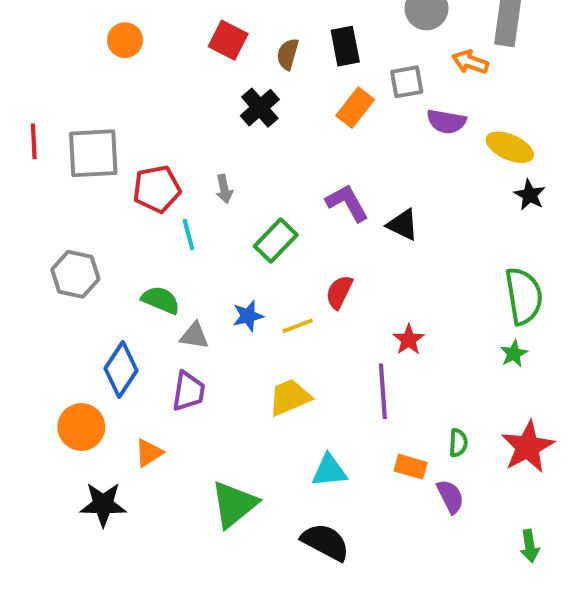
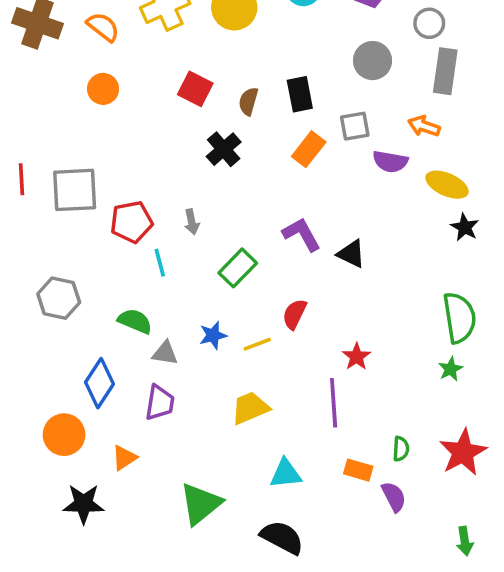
orange arrow: (470, 62) -> (424, 126), moved

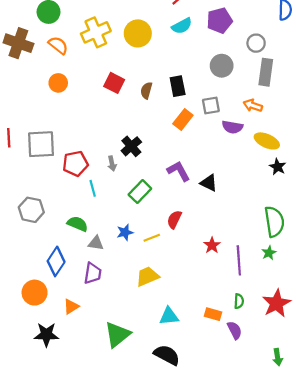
black cross: (224, 149) -> (131, 146), moved
purple line: (334, 403) -> (239, 260), moved

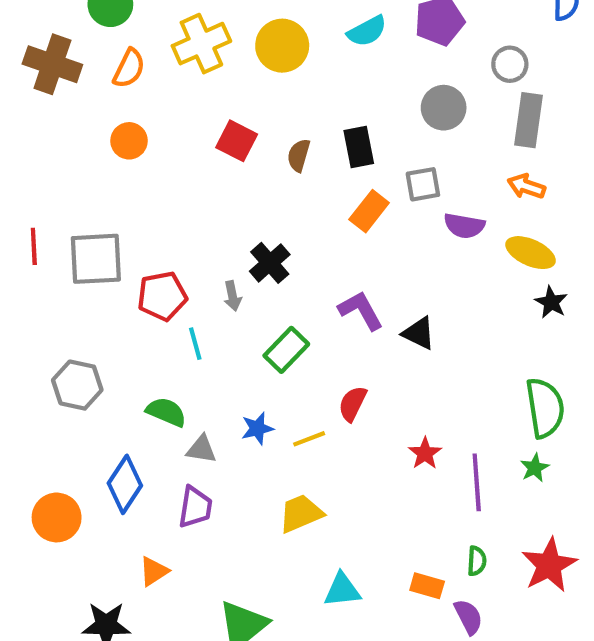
orange semicircle: (58, 45) -> (129, 68), turned 78
orange arrow: (253, 105) -> (526, 186), moved
orange circle: (35, 293) -> (57, 517), moved

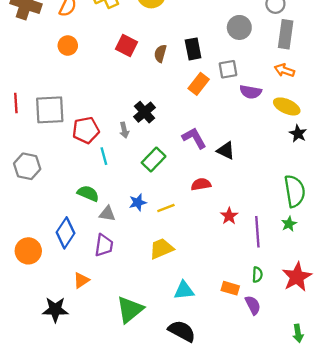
gray hexagon: (77, 385) -> (27, 166), moved
red semicircle: (353, 404) -> (201, 184), moved, turned 54

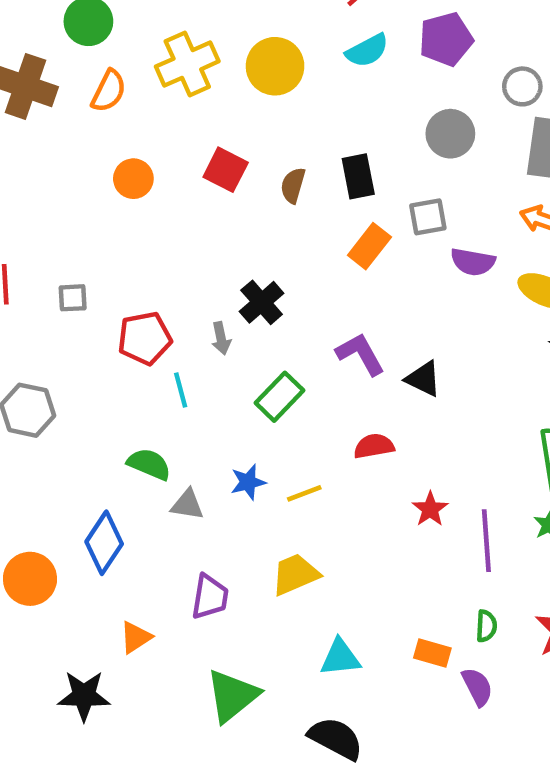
orange circle: (68, 46) -> (133, 179), moved
gray square: (50, 110) -> (73, 298), size x0.5
purple trapezoid: (104, 245) -> (210, 597), moved

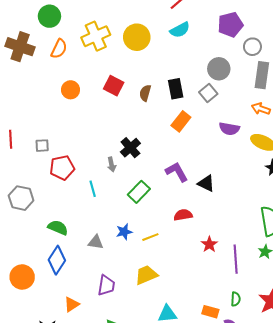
purple pentagon: (446, 39) -> (230, 25), moved
gray square: (428, 217) -> (208, 93), moved, turned -30
red pentagon: (145, 338) -> (62, 168), moved
green semicircle: (149, 464) -> (58, 228), moved

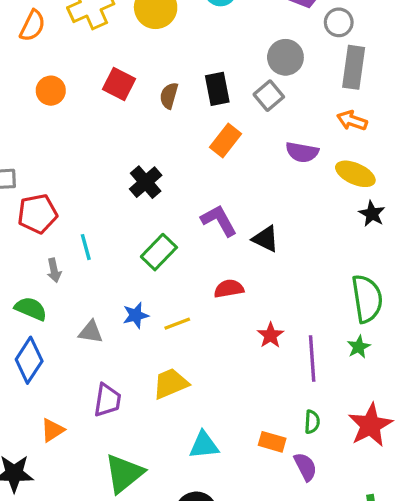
gray arrow: (112, 164) -> (54, 270), moved

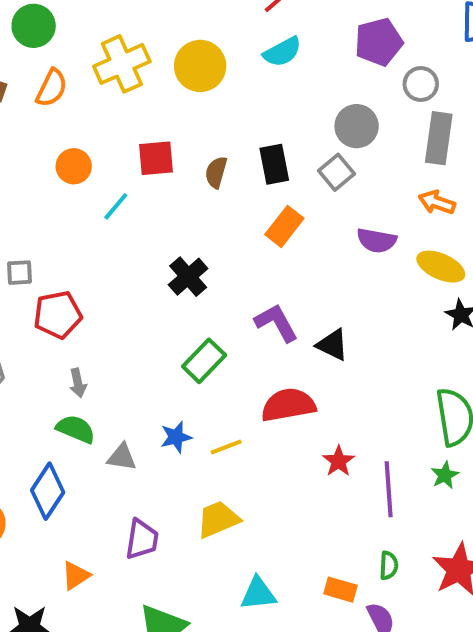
red square: (119, 84) -> (156, 158), turned -32
cyan line: (86, 247) -> (116, 206), moved, turned 55
red semicircle: (229, 289) -> (288, 405), size x1.5
green semicircle: (31, 309) -> (76, 429), moved

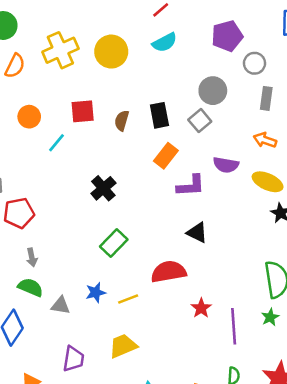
gray rectangle: (439, 138) -> (266, 98), size x0.7
purple L-shape: (276, 323) -> (191, 186), moved, turned 116

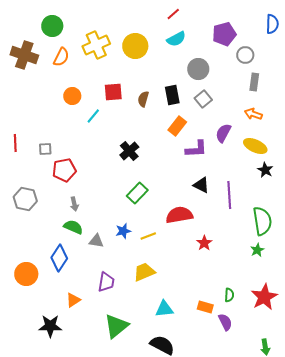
gray circle: (213, 91) -> (198, 69), moved
purple semicircle: (226, 165) -> (223, 133), turned 108
purple line: (234, 326) -> (229, 195), moved

